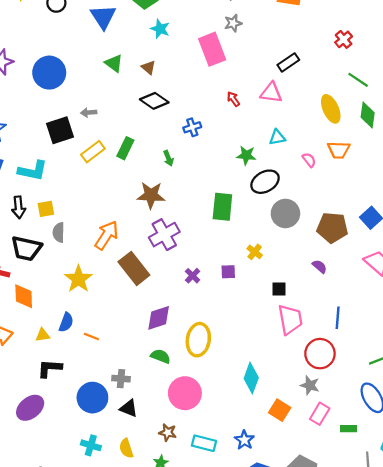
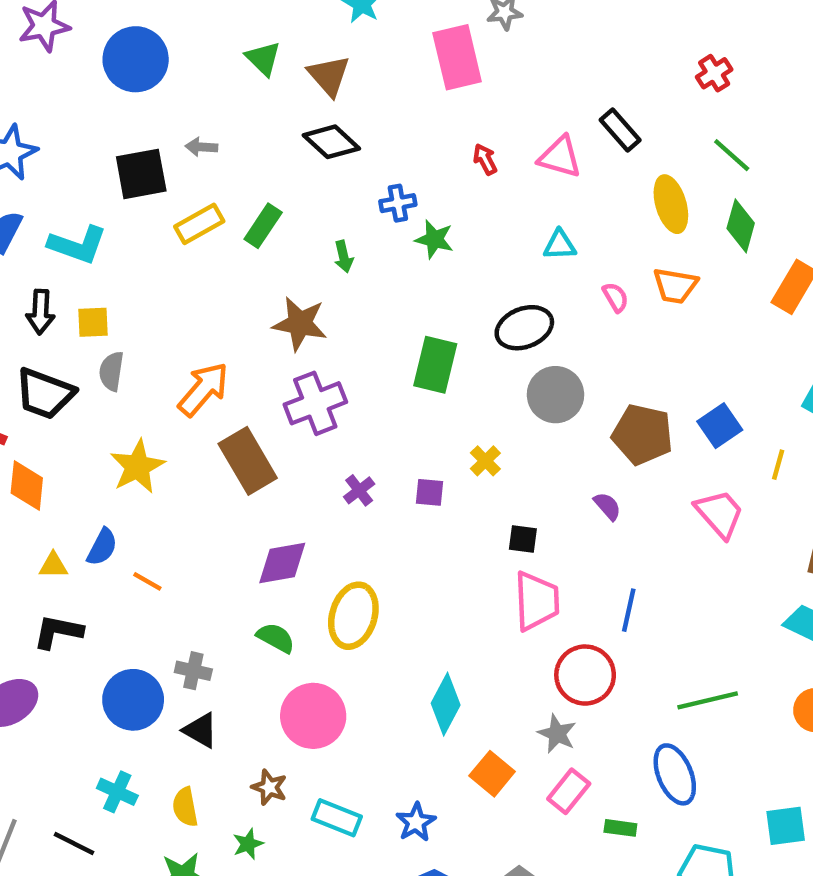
black rectangle: (288, 62) -> (620, 130), moved, turned 75
brown triangle: (148, 67) -> (329, 76), size x1.5
green star: (246, 155) -> (434, 239), moved

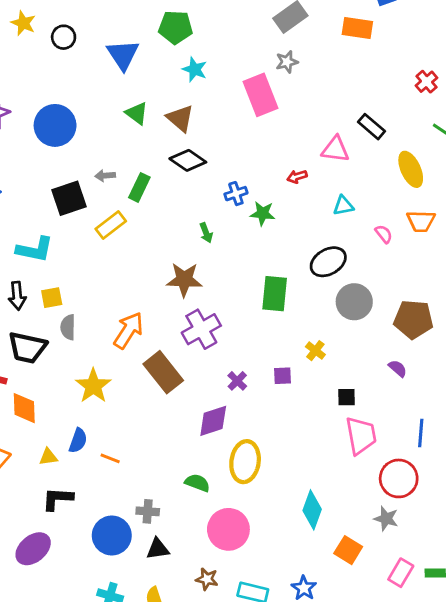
red arrow: (485, 159) -> (297, 177), moved, turned -72
green rectangle: (263, 226) -> (139, 187), moved
purple diamond: (282, 563) -> (213, 421), moved
black triangle: (200, 730) -> (158, 549), turned -30
pink rectangle: (569, 791) -> (401, 573), moved

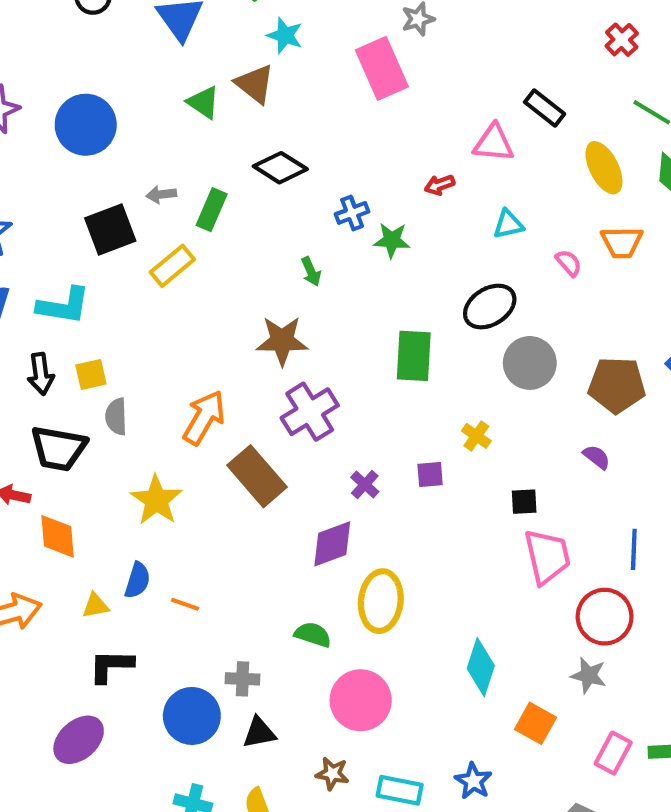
brown triangle: (180, 118) -> (255, 84), moved

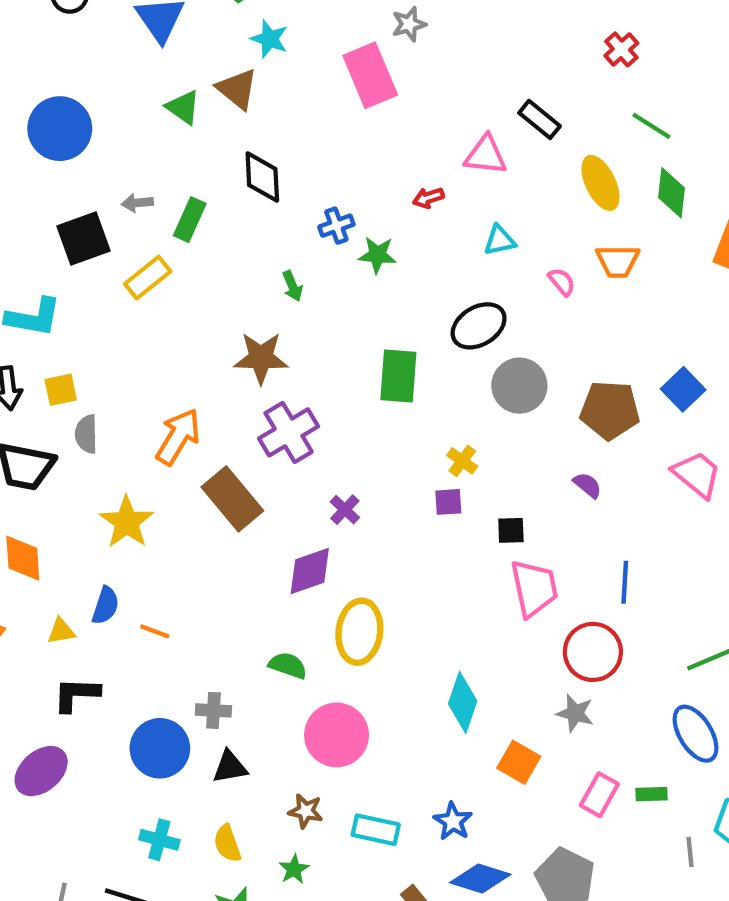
black diamond: (280, 168) -> (262, 177), turned 54
purple square: (430, 474) -> (448, 502), moved

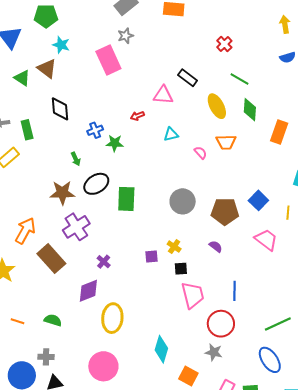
green rectangle: (190, 220) -> (27, 130), turned -36
black ellipse: (479, 326) -> (96, 184), moved
yellow cross: (462, 461) -> (174, 247), moved
green semicircle: (288, 665) -> (53, 320), moved

